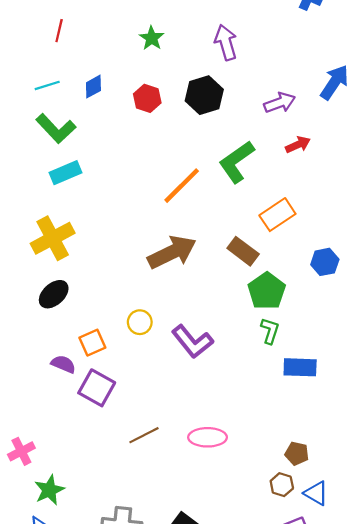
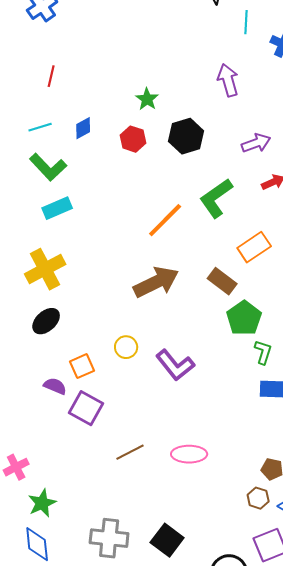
green star: (152, 38) -> (147, 99), moved
purple arrow: (226, 42) -> (228, 80), moved
green L-shape: (270, 331) -> (263, 352), moved

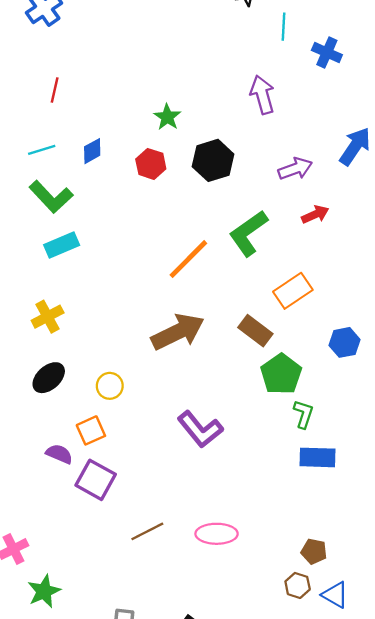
yellow cross: (45, 269) -> (48, 317), size x0.7
yellow circle: (126, 347) -> (110, 386), moved

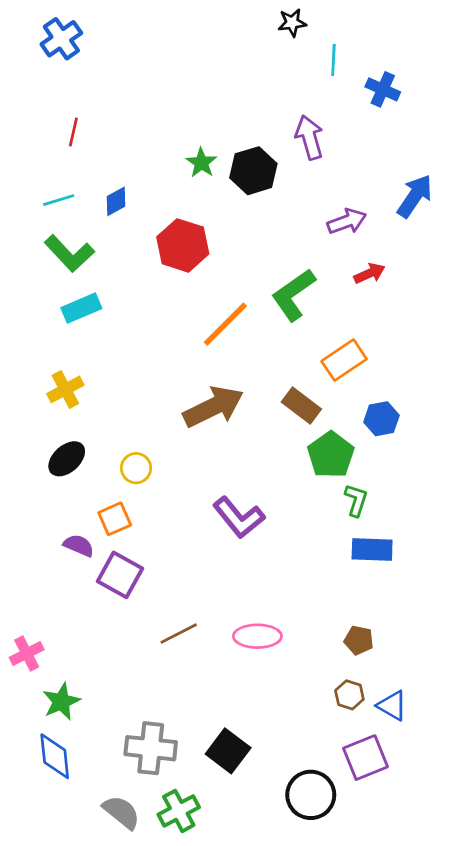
black hexagon: (213, 160) -> (253, 171), moved
red hexagon: (151, 164) -> (183, 245), moved, size x1.5
blue hexagon: (345, 342) -> (381, 419), moved
brown pentagon: (314, 551) -> (359, 640), moved

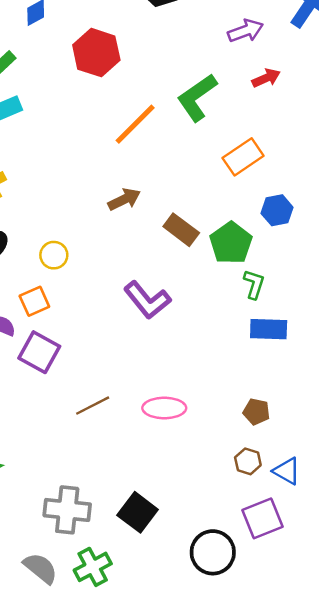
brown rectangle: (301, 405) -> (181, 230), moved
brown arrow: (213, 407) -> (124, 199), size x0.6

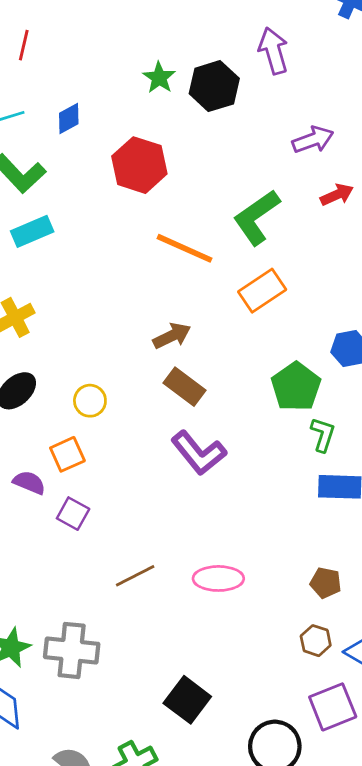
orange line: (135, 124) -> (185, 248), turned 69
orange rectangle: (243, 157) -> (262, 291), moved
brown rectangle: (181, 230) -> (185, 387), moved
purple square: (39, 352) -> (73, 514), size x0.7
gray cross: (67, 510) -> (72, 650), moved

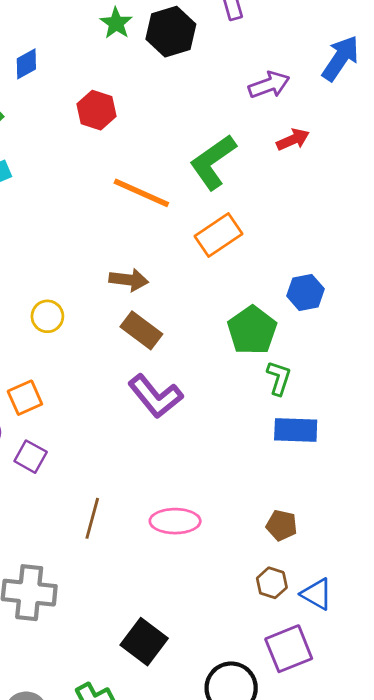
red hexagon: (139, 165) -> (97, 110), size x0.7
brown arrow: (172, 336) -> (129, 280), turned 33
yellow circle: (90, 401) -> (47, 316), moved
brown line: (135, 576) -> (92, 518), turned -48

